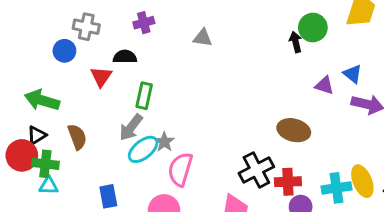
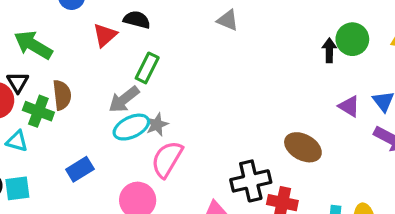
black triangle: (37, 135) -> (18, 82), turned -42
green cross: (45, 164) -> (38, 111), moved
blue rectangle: (108, 196) -> (80, 169), turned 55

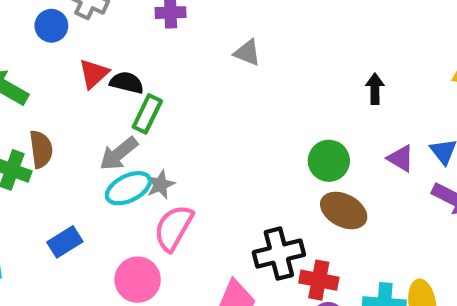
black semicircle: (137, 20) -> (127, 83), moved
green circle: (352, 39) -> (329, 161), moved

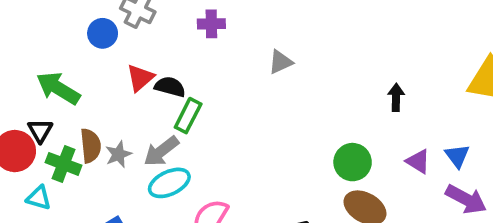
gray triangle: (247, 53) -> (280, 62), turned -48
gray star: (160, 185) -> (118, 154), moved

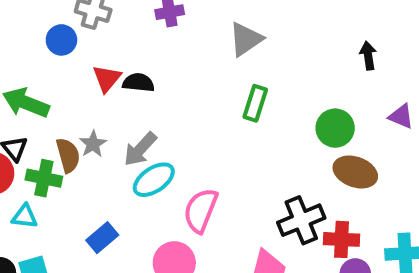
gray triangle: (280, 62) -> (246, 39), size x1.4
green rectangle: (188, 116) -> (255, 103), moved
gray star: (118, 154) -> (93, 144), moved

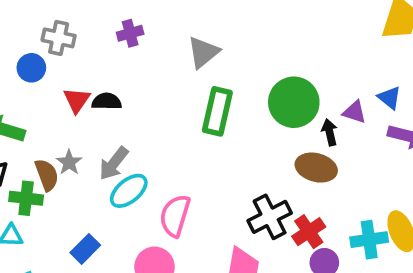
black arrow: (368, 56) -> (330, 132), moved
green rectangle: (255, 103) -> (217, 111), size x1.4
green circle: (335, 128) -> (294, 102), moved, size x1.4
red cross: (342, 239) -> (309, 232), turned -32

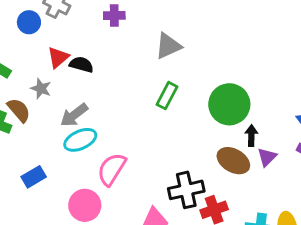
green rectangle: (217, 111) -> (167, 96), size x0.7
purple triangle: (354, 112) -> (267, 157), moved, turned 42
gray star: (69, 162) -> (41, 89), moved, turned -30
brown semicircle: (47, 175) -> (19, 110), turned -35

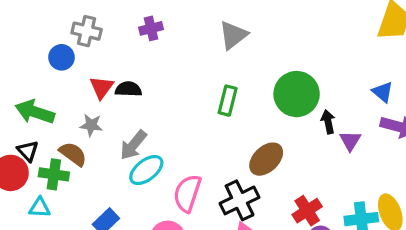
gray triangle: (168, 46) -> (233, 35), moved
brown ellipse: (233, 161) -> (266, 159), moved, turned -60
black cross: (186, 190) -> (240, 200), moved

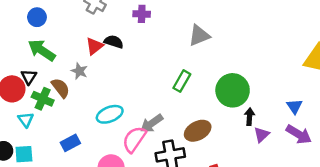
blue circle: (62, 57) -> (37, 17), moved
black semicircle: (128, 89) -> (114, 42), moved
gray arrow: (133, 145) -> (152, 123), moved
cyan triangle: (40, 208) -> (26, 120), turned 35

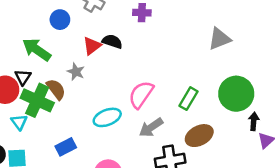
blue circle: (37, 17) -> (60, 20), moved
gray triangle: (199, 35) -> (219, 39), moved
green rectangle: (182, 81) -> (189, 99), moved
green cross: (43, 99) -> (37, 100), size x1.4
pink semicircle: (134, 139) -> (141, 94), moved

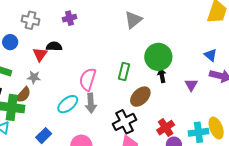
brown semicircle: (56, 89) -> (23, 95), turned 96
black arrow: (254, 121) -> (162, 76), moved
gray arrow: (151, 127) -> (91, 103), moved, turned -42

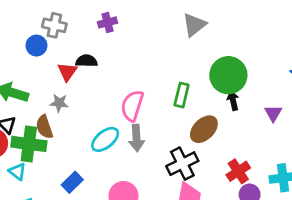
blue circle: (10, 42) -> (36, 46), moved
brown semicircle: (23, 95) -> (44, 127), turned 120

